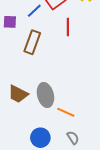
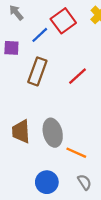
red line: (68, 27) -> (77, 76), moved, turned 48
brown trapezoid: (18, 94) -> (21, 132), turned 60

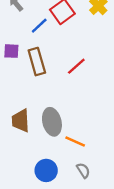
purple square: (11, 48) -> (11, 51), moved
brown rectangle: (37, 71) -> (37, 62), turned -36

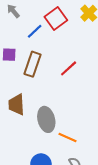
brown rectangle: (37, 62) -> (32, 64), turned 35
brown trapezoid: (21, 121) -> (17, 105), moved

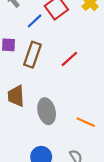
orange line: (68, 137) -> (86, 122), moved

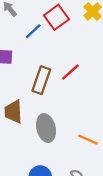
brown rectangle: (32, 55) -> (41, 80), moved

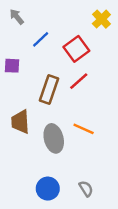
red square: (56, 17) -> (76, 49), moved
orange line: (88, 140) -> (84, 129), moved

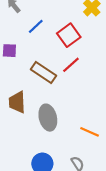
brown rectangle: (49, 90) -> (43, 72), turned -75
orange line: (84, 129) -> (90, 132), moved

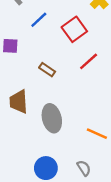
red line: (71, 65) -> (89, 61), moved
brown rectangle: (43, 72) -> (47, 70), size x0.6

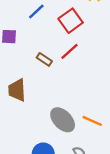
red line: (89, 61) -> (69, 51), moved
gray ellipse: (52, 118) -> (63, 120), moved, turned -30

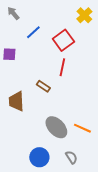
red line: (69, 51) -> (62, 67), turned -36
brown rectangle: (44, 59) -> (43, 86), moved

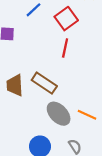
brown rectangle: (43, 86) -> (44, 83), moved, size x1.6

